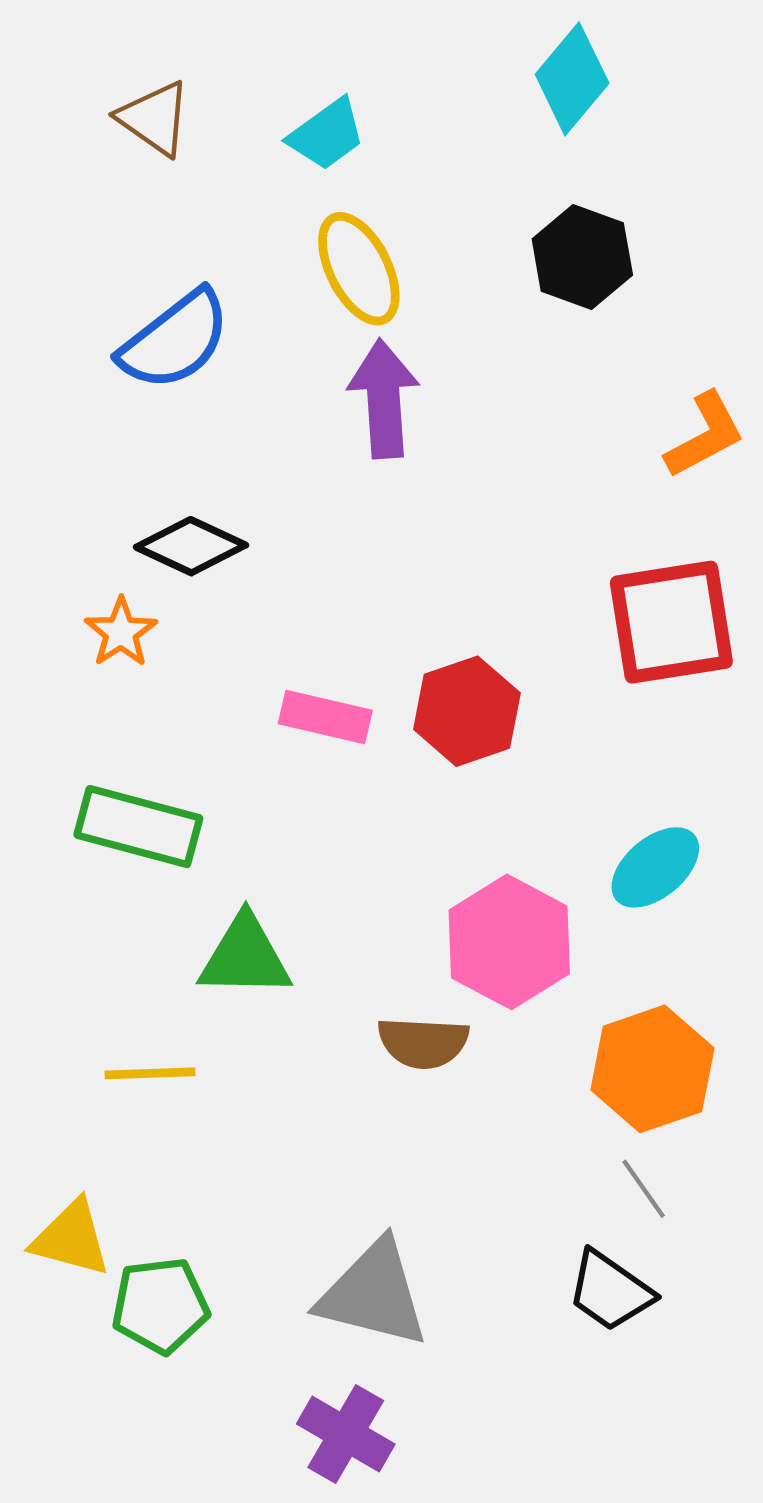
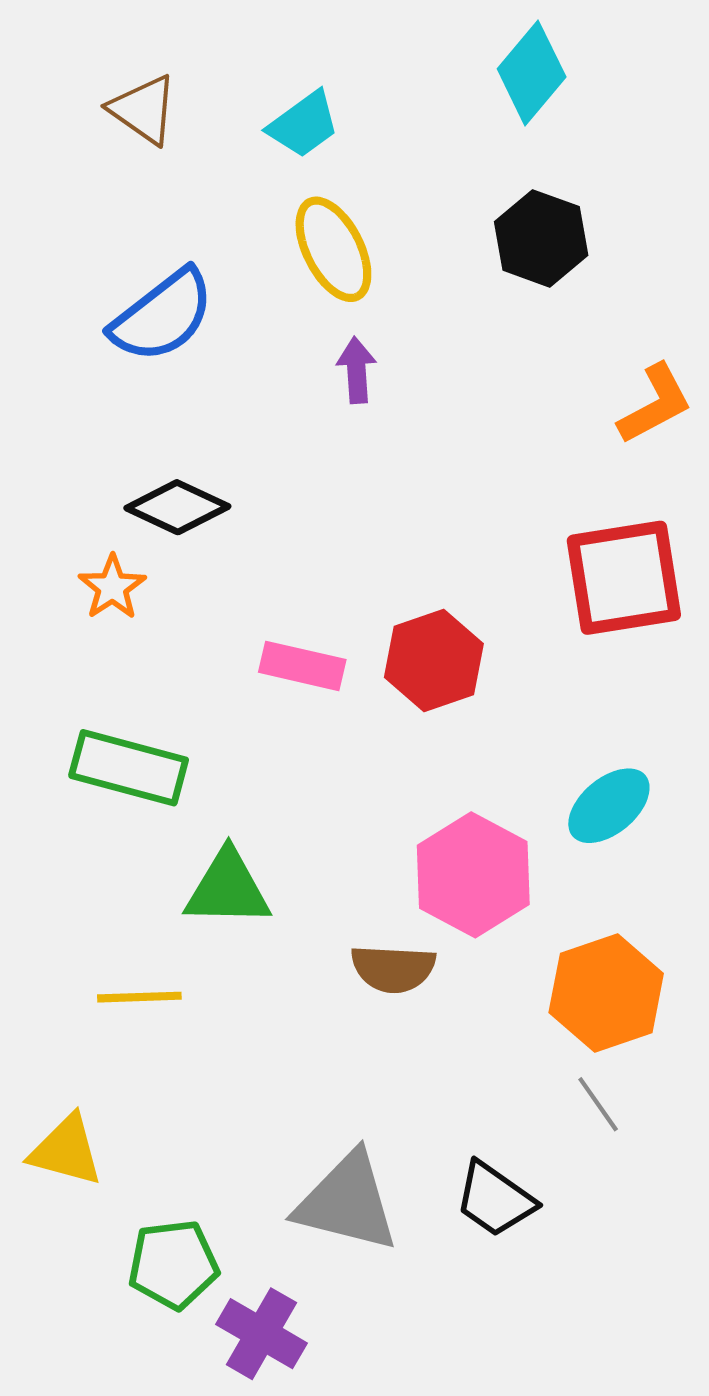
purple arrow: (384, 399) -> (357, 370), size x0.6
black trapezoid: (610, 1291) -> (495, 1199), moved
green pentagon: (160, 1306) -> (173, 1264), moved
purple cross: (346, 1434) -> (262, 1334), moved

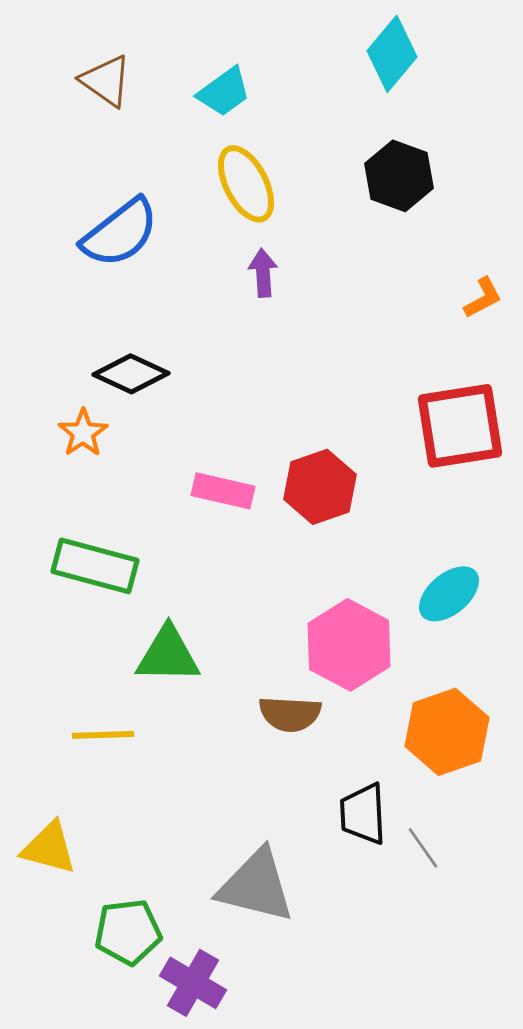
orange L-shape: (655, 404) -> (483, 298), size x0.7
gray line: (598, 1104) -> (423, 848), moved
black trapezoid: (495, 1199) -> (363, 814), moved, turned 52

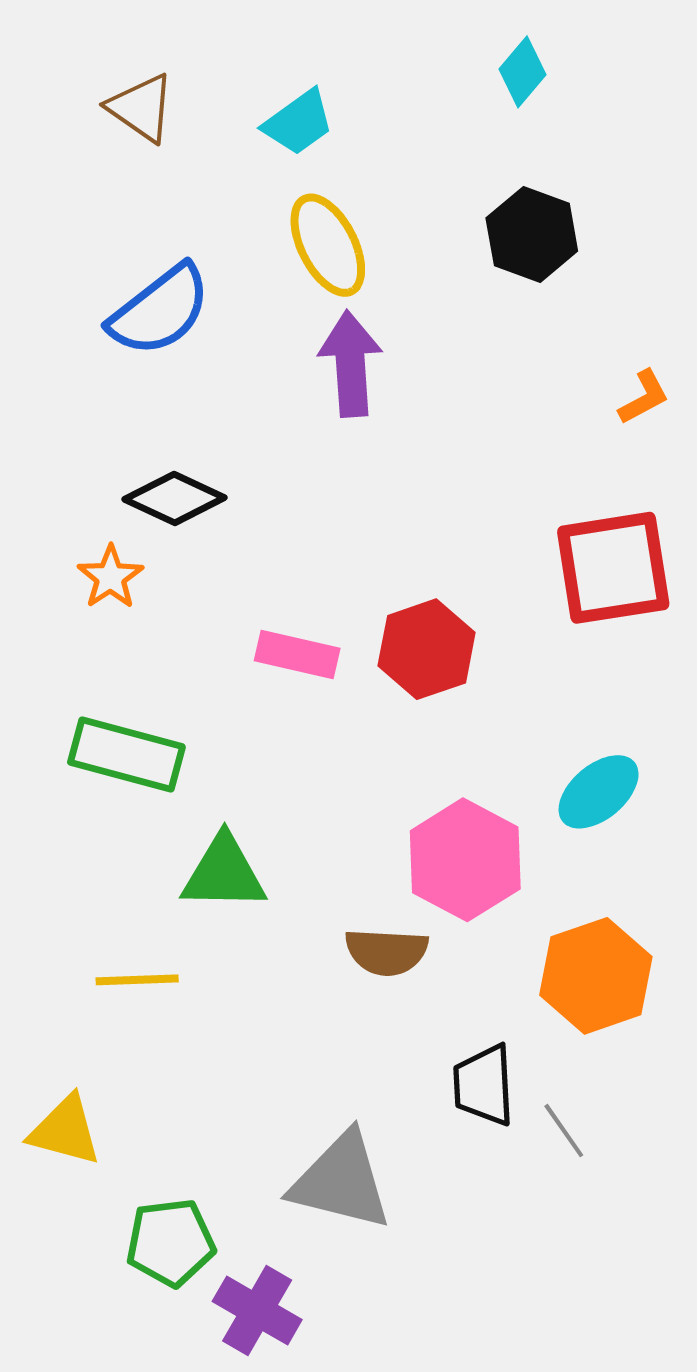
cyan diamond: (392, 54) -> (523, 72), size x0.7
purple arrow: (263, 273) -> (351, 364), size x1.6

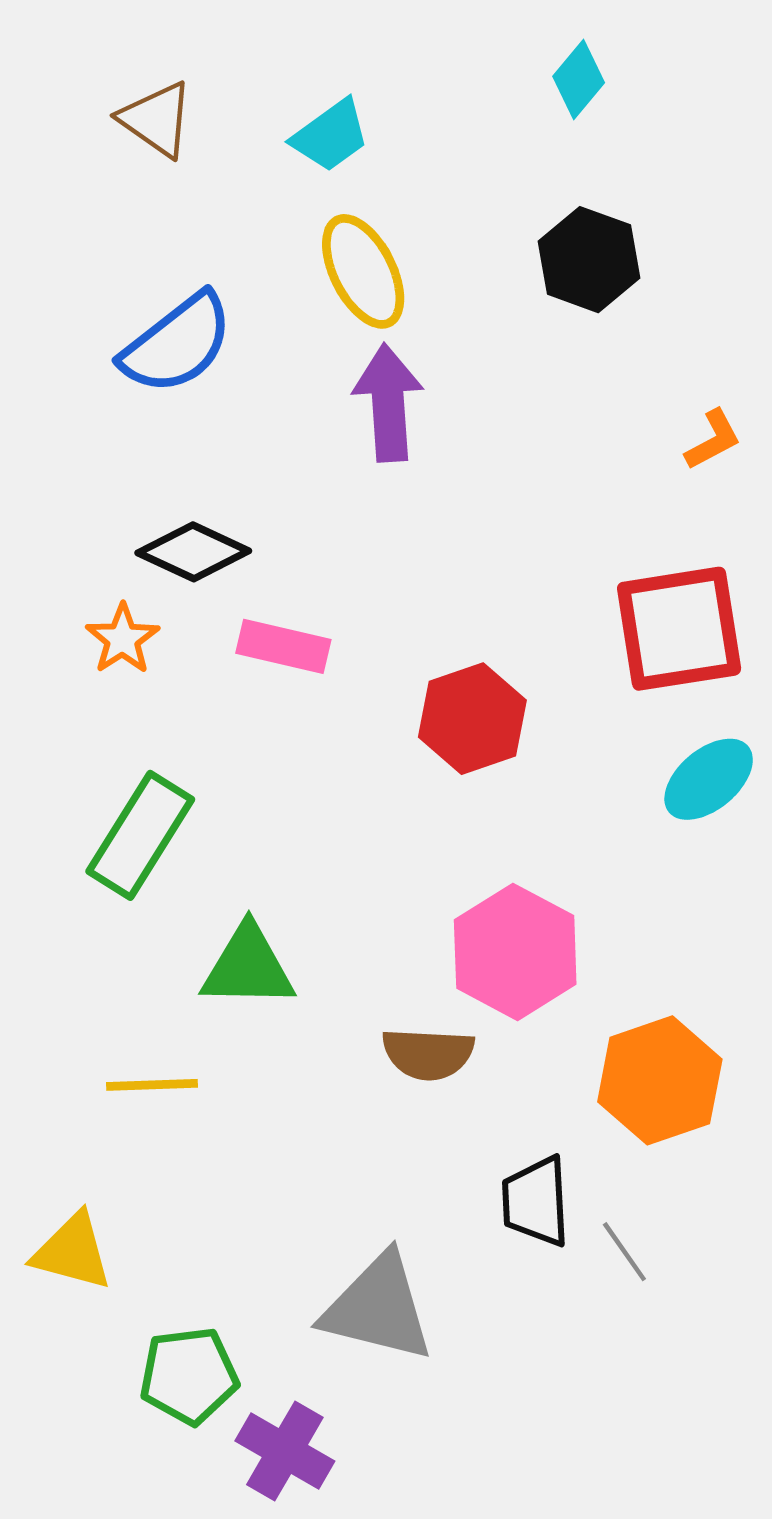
pink rectangle: (297, 655) -> (283, 646), moved
green rectangle: (126, 755) -> (140, 835), turned -73
cyan ellipse: (599, 792) -> (709, 779), moved

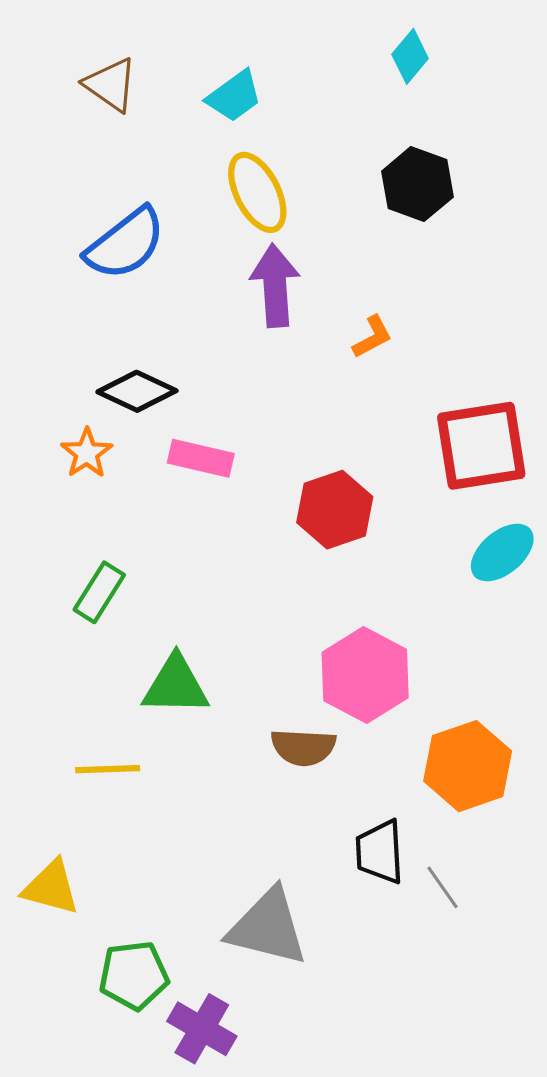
orange L-shape: (713, 440) -> (372, 337), moved
green rectangle: (140, 835) -> (99, 592), size x0.7

